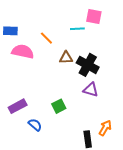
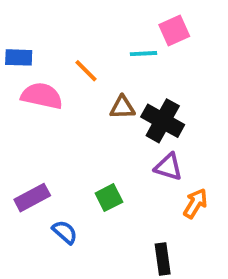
pink square: (94, 16) -> (174, 31), turned -35
orange arrow: (105, 128) -> (195, 203), moved

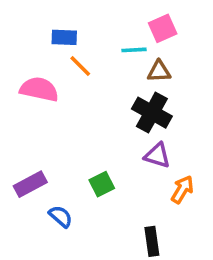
blue rectangle: (19, 57) -> (64, 37), moved
brown triangle: (122, 107) -> (159, 71), moved

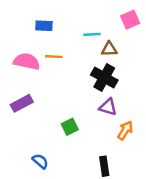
pink square: (163, 28) -> (130, 20), moved
orange line: (80, 66) -> (54, 57), moved, turned -42
purple rectangle: (30, 184) -> (22, 103), moved
blue semicircle: (61, 216) -> (40, 161), moved

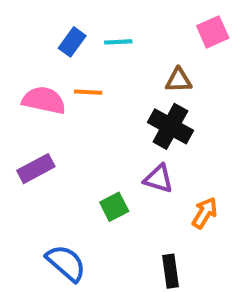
blue rectangle: (44, 26) -> (72, 42), turned -56
cyan line: (92, 34) -> (118, 42), moved
purple triangle: (108, 107) -> (158, 179), moved
blue semicircle: (40, 161) -> (66, 263), size x1.5

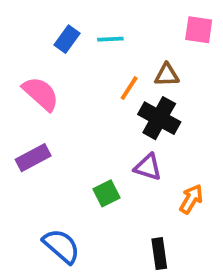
pink square: (213, 32) -> (199, 30), turned 32
orange line: (88, 92) -> (129, 88), moved, turned -60
pink semicircle: (44, 100) -> (41, 94), turned 30

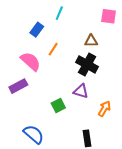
blue rectangle: (67, 39) -> (37, 30), moved
cyan line: (110, 39) -> (59, 13), moved, turned -64
orange line: (129, 88) -> (53, 49), moved
pink semicircle: (41, 94) -> (31, 61), moved

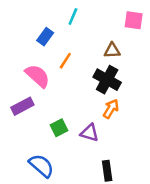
purple triangle: (81, 91) -> (89, 133), moved
green square: (58, 106) -> (59, 128), moved
orange arrow: (104, 109) -> (111, 109), moved

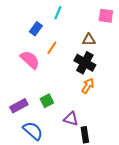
purple rectangle: (22, 106) -> (19, 106), moved
purple triangle: (89, 133) -> (71, 119), moved

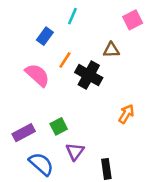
pink square: (106, 16) -> (133, 20), turned -35
black cross: (85, 63) -> (89, 75), moved
orange arrow: (88, 86) -> (126, 114), moved
purple triangle: (71, 119) -> (75, 151), moved, turned 49

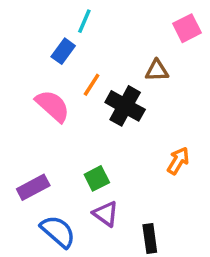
cyan line: (72, 16) -> (84, 21), moved
green square: (59, 126) -> (97, 178), moved
purple triangle: (75, 151) -> (106, 214), turned -30

